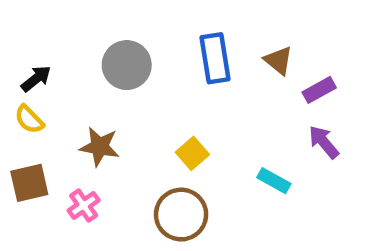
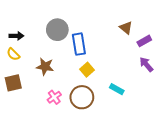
blue rectangle: (215, 58) -> (79, 44), moved
black arrow: (36, 79) -> (16, 36), turned 40
cyan rectangle: (274, 181) -> (117, 89), moved
pink cross: (84, 205) -> (54, 97), moved

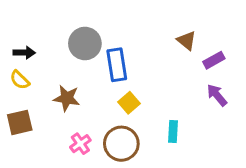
cyan rectangle: (117, 89) -> (173, 132), turned 64

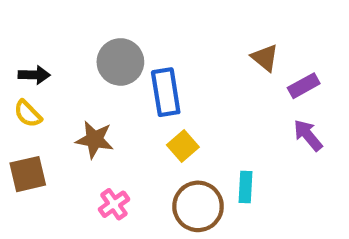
brown circle: (121, 144) -> (198, 206), moved

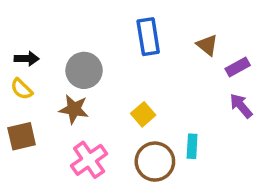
gray circle: (120, 62) -> (84, 70), moved
blue rectangle: (166, 92) -> (148, 37), moved
pink cross: (114, 204) -> (89, 160), size x1.5

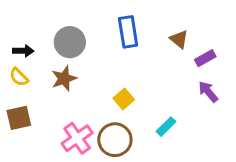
gray circle: (84, 70) -> (70, 42), moved
brown star: (74, 109) -> (64, 79), moved, turned -30
cyan rectangle: (192, 146) -> (166, 127), turned 42
brown circle: (155, 162) -> (115, 140), moved

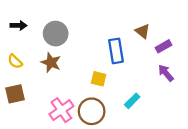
blue rectangle: (128, 32) -> (116, 51), moved
black arrow: (23, 51) -> (18, 25), moved
brown star: (64, 79) -> (51, 63), turned -30
yellow square: (124, 99) -> (99, 79), turned -35

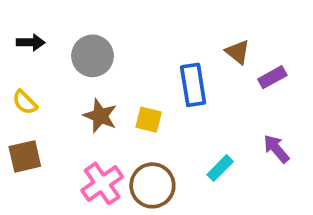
brown star: (51, 63) -> (100, 116), moved
purple arrow: (166, 73) -> (276, 149), moved
yellow square: (99, 79) -> (149, 120), moved

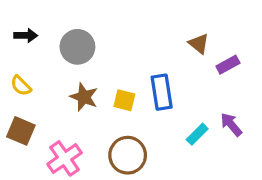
blue rectangle: (193, 85) -> (162, 92), moved
brown square: (25, 156) -> (21, 131), turned 36
cyan rectangle: (220, 168) -> (197, 134), moved
pink cross: (102, 184) -> (65, 158), moved

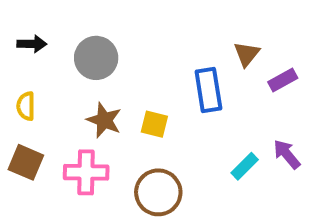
brown triangle: (199, 44) -> (247, 54), turned 30
yellow semicircle: (21, 86) -> (26, 106), turned 45
blue rectangle: (162, 92) -> (208, 90), moved
pink cross: (65, 158) -> (86, 172), moved, turned 36

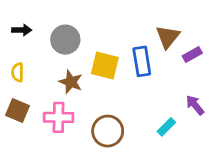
brown triangle: (247, 54) -> (168, 37), size x1.4
yellow square: (154, 124) -> (105, 66), moved, size x1.5
cyan rectangle: (245, 166) -> (166, 127), moved

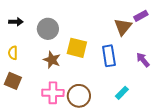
purple rectangle: (192, 55) -> (141, 16), moved
blue rectangle: (142, 61) -> (109, 56), moved
purple arrow: (195, 105) -> (143, 60), moved
pink cross: (59, 117) -> (53, 93), moved

